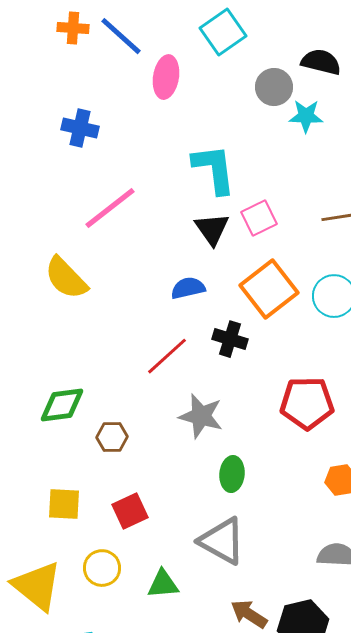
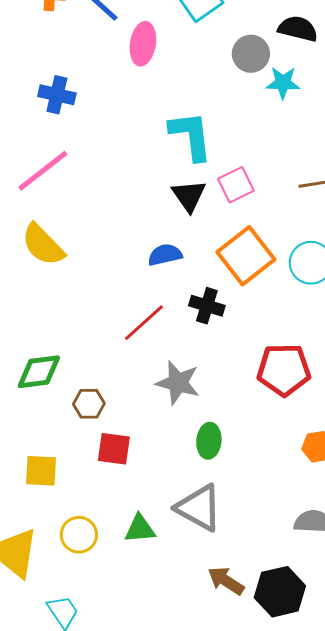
pink line: (110, 208) -> (43, 171), moved
red square: (130, 511) -> (114, 449), moved, turned 33
green triangle: (163, 584) -> (140, 529), moved

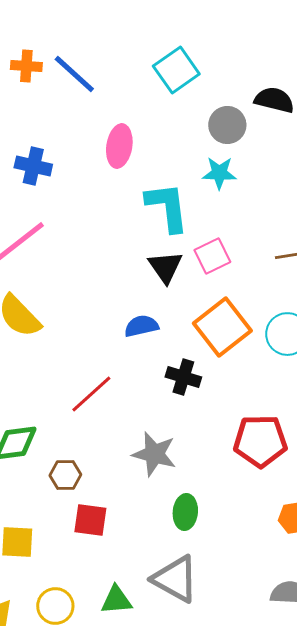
pink ellipse: (143, 44) -> (119, 146), moved
cyan star: (283, 83) -> (219, 173), moved
red line: (144, 323) -> (91, 394), moved

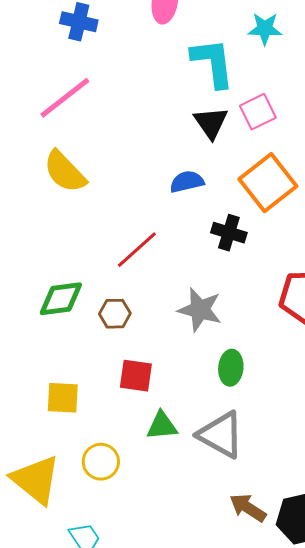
brown hexagon: (65, 475) -> (115, 314), moved
green triangle: (116, 600) -> (162, 426), moved

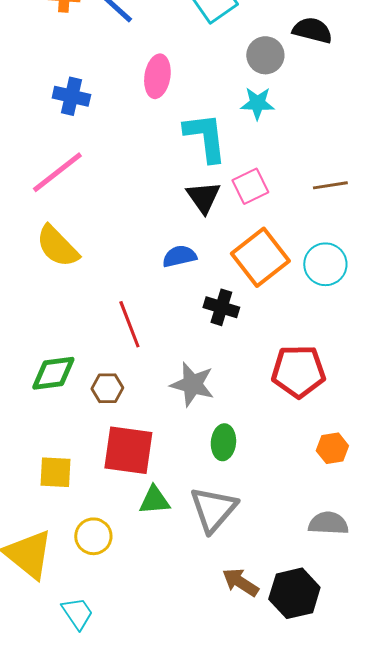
red line: (137, 250) -> (129, 324), turned -69
red square: (136, 376) -> (128, 450), size x1.5
gray triangle: (221, 435) -> (213, 509), turned 42

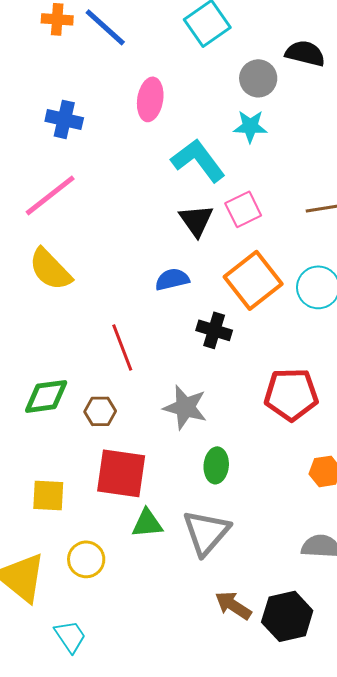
cyan L-shape: (205, 137) -> (198, 160), turned -30

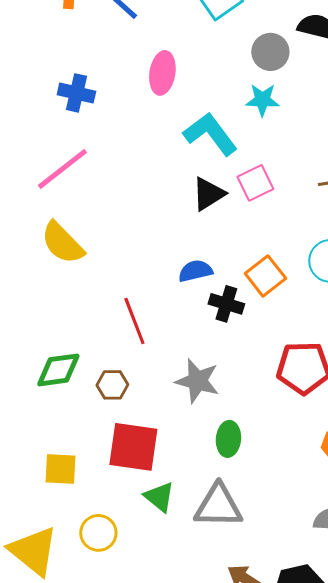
black triangle: (196, 220) -> (208, 194), turned 33
blue semicircle: (172, 279) -> (195, 271), moved
orange square: (253, 280) -> (265, 276), moved, size x0.7
green triangle: (147, 523) -> (159, 497), turned 44
gray triangle: (206, 532) -> (218, 506), turned 50

